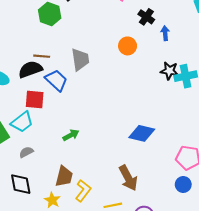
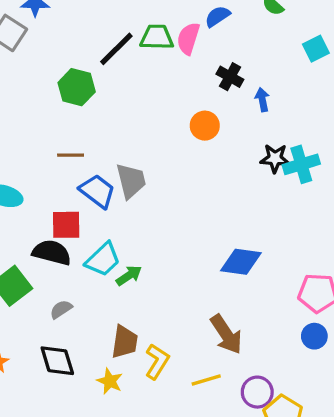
gray trapezoid: (80, 59) -> (131, 181), moved
black semicircle: (30, 69) -> (52, 252), moved, turned 40
cyan trapezoid: (22, 122) -> (103, 260), moved

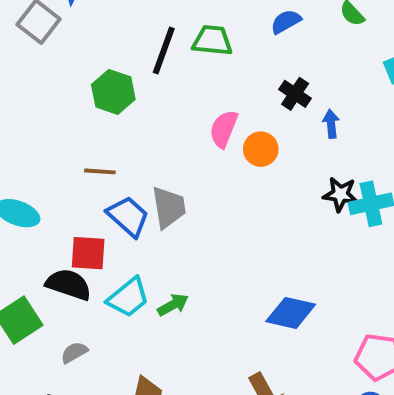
pink semicircle: (188, 38) -> (224, 129), moved
black line: (116, 49) -> (164, 51), turned -30
green arrow: (129, 276) -> (173, 305), moved

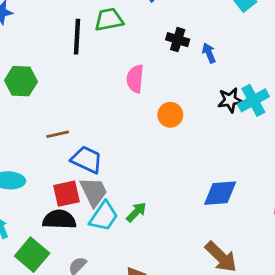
green hexagon: (113, 92) -> (21, 81), moved
orange circle: (261, 149) -> (170, 115), moved
gray trapezoid: (169, 207) -> (94, 192), moved

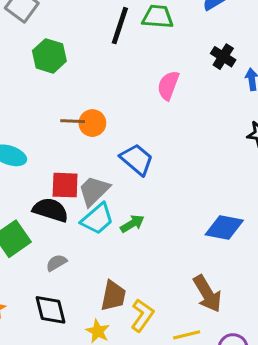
orange circle: (170, 115) -> (92, 123), moved
blue trapezoid: (87, 160) -> (137, 159), moved
gray trapezoid: (94, 192) -> (94, 191), turned -124

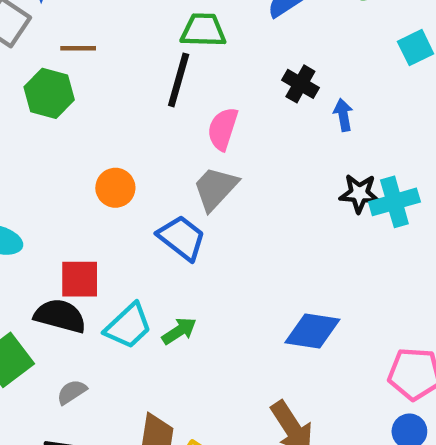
black line: (120, 26) -> (179, 80), moved
brown line: (73, 121) -> (78, 48), moved
gray trapezoid: (94, 191) -> (215, 188), moved

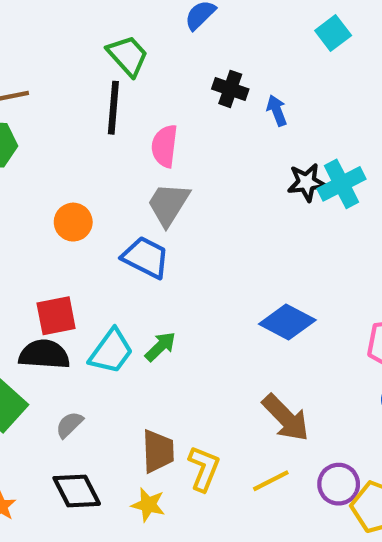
green trapezoid: (203, 30) -> (128, 56), turned 57
blue diamond: (312, 331) -> (287, 322), turned 30

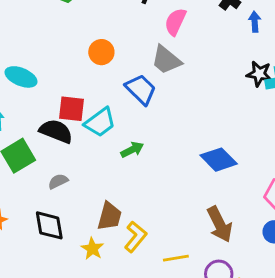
gray trapezoid: (168, 204) -> (166, 60), turned -100
cyan trapezoid: (111, 351) -> (100, 122), moved
brown arrow: (286, 418) -> (220, 224), moved

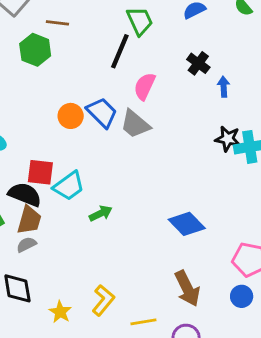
blue trapezoid: (141, 89) -> (102, 113), moved
brown trapezoid: (109, 216) -> (29, 220), moved

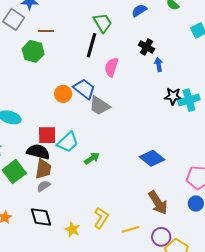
blue arrow: (224, 87) -> (159, 65), moved
gray trapezoid: (135, 124) -> (100, 106), moved

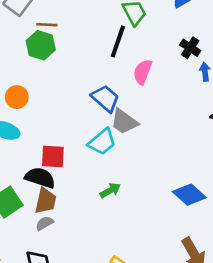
brown line: (46, 31) -> (47, 25), moved
orange circle: (63, 94) -> (17, 97), moved
cyan trapezoid: (68, 142) -> (102, 142), moved

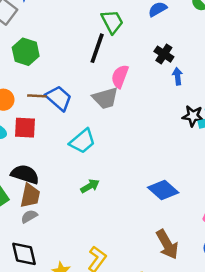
brown line: (47, 25) -> (37, 96), moved
blue trapezoid: (105, 98) -> (59, 98), moved
gray trapezoid: (124, 122) -> (105, 98), moved, turned -52
red square: (53, 157) -> (25, 128), moved

